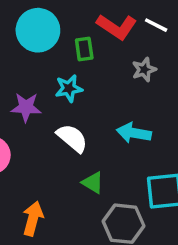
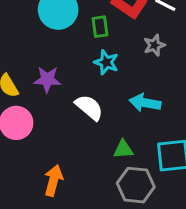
cyan star: (69, 88) -> (106, 62), moved, turned 30
green triangle: (93, 183) -> (123, 149), moved, turned -35

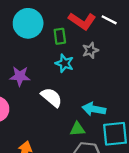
gray star: (154, 45) -> (90, 50), moved
cyan arrow: (145, 103) -> (94, 109), moved

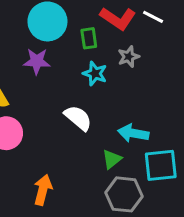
purple star: (20, 76) -> (37, 61), moved
green triangle: (77, 129) -> (112, 159), turned -35

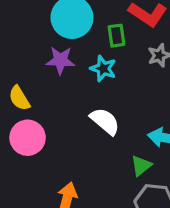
cyan star: (95, 74) -> (103, 69), moved

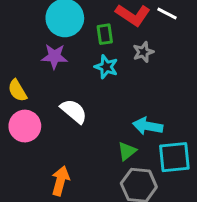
cyan star: (103, 69) -> (106, 67), moved
white semicircle: (105, 121) -> (74, 111), moved

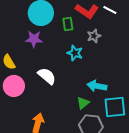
cyan star: (106, 67) -> (75, 53), moved

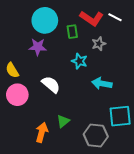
cyan arrow: (97, 86) -> (102, 83), moved
green triangle: (83, 103) -> (63, 121), moved

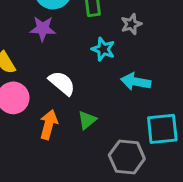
green triangle: (63, 121) -> (87, 120), moved
orange arrow: (42, 132) -> (49, 124), moved

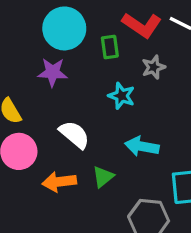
cyan arrow: (136, 82) -> (142, 146), moved
orange arrow: (49, 124) -> (59, 182), turned -112

